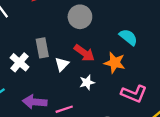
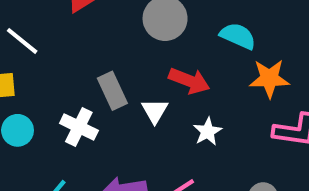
cyan semicircle: (128, 37) -> (238, 36), moved
orange star: (115, 63) -> (269, 79), moved

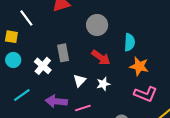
cyan semicircle: (238, 36) -> (129, 42), turned 54
white triangle: (155, 111) -> (80, 81), moved

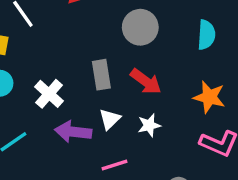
cyan semicircle: (129, 42) -> (206, 35), moved
gray rectangle: (63, 53) -> (101, 75), moved
purple arrow: (56, 101) -> (73, 132), moved

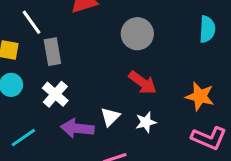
cyan semicircle: (206, 35) -> (207, 29), moved
gray rectangle: (101, 75) -> (52, 52), moved

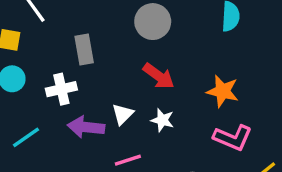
gray rectangle: (52, 52) -> (84, 50), moved
white cross: (55, 94) -> (61, 89), turned 36
white star: (146, 122) -> (162, 120), turned 30

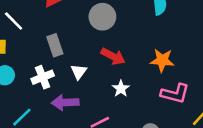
white triangle: (123, 114) -> (79, 72), moved
white star: (162, 120) -> (121, 89), turned 30

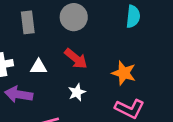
gray rectangle: (55, 45) -> (28, 22), moved
white triangle: (79, 72) -> (39, 67), turned 42

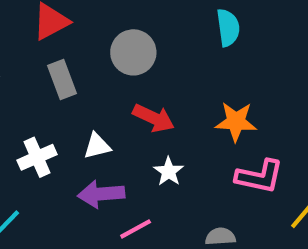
purple arrow: (19, 94) -> (101, 194), moved

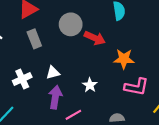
red arrow: (154, 118) -> (95, 38), moved
purple arrow: (101, 194) -> (55, 97), turned 105

